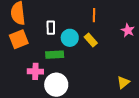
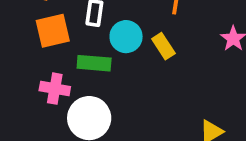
orange square: (19, 39) -> (53, 31), moved

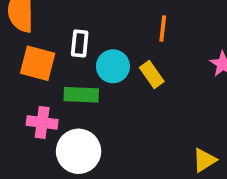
orange square: (53, 31) -> (38, 63), turned 30

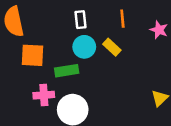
orange line: (163, 29) -> (122, 19), moved
white rectangle: (80, 44) -> (81, 20), moved

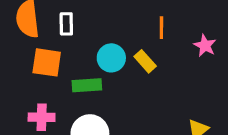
white rectangle: (81, 20) -> (66, 24), moved
pink cross: (44, 95) -> (42, 117), moved

